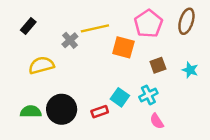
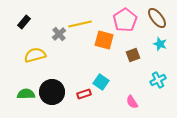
brown ellipse: (186, 21) -> (157, 18), turned -55
cyan star: (190, 70) -> (160, 44), moved
cyan cross: (148, 95) -> (158, 80), moved

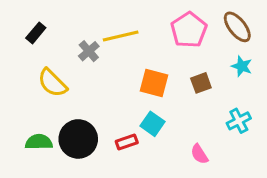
orange square: (104, 40) -> (154, 83), moved
yellow semicircle: (35, 55) -> (52, 83), turned -120

